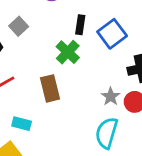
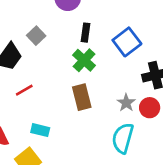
black rectangle: (80, 25) -> (85, 33), moved
brown rectangle: (50, 88) -> (82, 97), moved

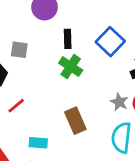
gray square: (36, 36) -> (19, 50), turned -30
brown rectangle: (82, 97) -> (75, 121), moved

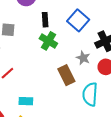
gray star: (119, 102) -> (83, 58), moved
brown rectangle: (75, 121) -> (66, 75), moved

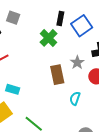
black rectangle: (45, 20) -> (60, 19), moved
cyan semicircle: (90, 94) -> (75, 98), size x0.6

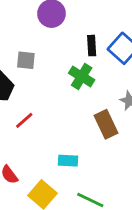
cyan rectangle: (13, 89) -> (68, 161), moved

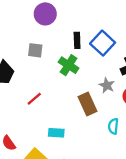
gray square: (26, 60) -> (35, 50), moved
red line: (24, 120) -> (34, 99), moved

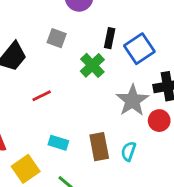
gray star: (107, 85) -> (132, 100), size x1.6
brown rectangle: (88, 104) -> (99, 147), moved

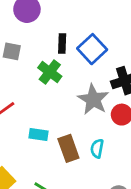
cyan rectangle: (58, 143) -> (39, 135), moved

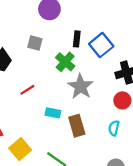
gray star: (93, 99) -> (81, 86), moved
cyan semicircle: (97, 149) -> (114, 128), moved

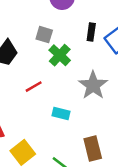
green cross: (65, 62) -> (60, 55), moved
brown rectangle: (77, 126) -> (93, 148), moved

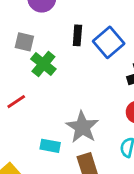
gray star: (93, 85) -> (82, 127), moved
cyan rectangle: (61, 113) -> (50, 146), moved

